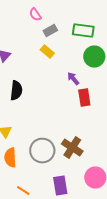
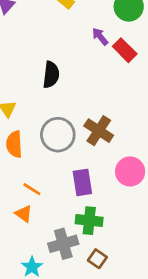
black semicircle: (16, 90) -> (51, 75), moved
red rectangle: (84, 98) -> (125, 50), moved, turned -36

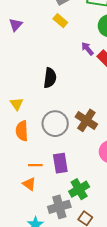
purple rectangle: (82, 182) -> (60, 163), moved
orange line: (32, 189) -> (35, 165), turned -32
green cross: (89, 221) -> (79, 189), turned -36

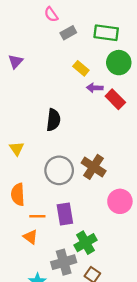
yellow rectangle: (60, 21) -> (81, 68), moved
purple arrow: (87, 49) -> (95, 88), turned -48
orange semicircle: (22, 131) -> (18, 194), moved

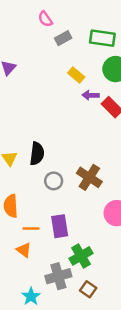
black semicircle: (53, 120) -> (37, 154), moved
gray circle: (59, 170) -> (54, 181), size x0.6

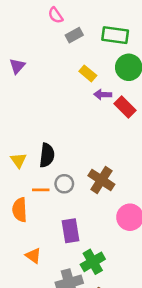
orange line: (31, 229) -> (41, 190), moved

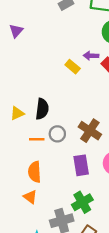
yellow rectangle: (88, 73) -> (73, 67), moved
yellow triangle: (18, 160) -> (17, 113), turned 40
orange semicircle: (20, 210) -> (35, 172), moved
purple rectangle: (70, 231) -> (81, 165), moved

